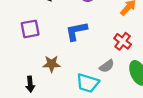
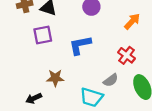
purple square: (30, 29) -> (43, 35), moved
black arrow: (30, 84) -> (34, 98), turned 70

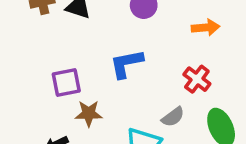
orange arrow: (132, 21) -> (206, 28), turned 42
purple square: (43, 35) -> (66, 83), moved

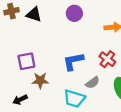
blue L-shape: (126, 64) -> (73, 61), moved

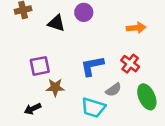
purple circle: (74, 13) -> (84, 12), moved
black triangle: (34, 14) -> (56, 23), moved

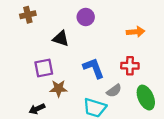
black triangle: (56, 23) -> (61, 39), moved
red cross: (130, 64) -> (130, 66), turned -36
blue L-shape: (92, 66) -> (94, 68), turned 80

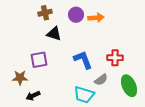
brown cross: (28, 15) -> (45, 13), moved
orange arrow: (136, 32) -> (96, 18), moved
brown star: (58, 88) -> (20, 78), moved

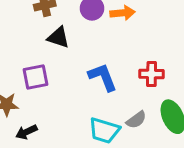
gray semicircle: (101, 80) -> (136, 120), moved

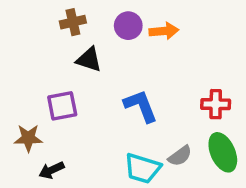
red cross: (152, 74) -> (216, 104), moved

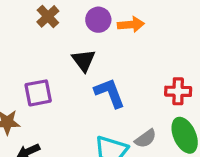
brown cross: (73, 22) -> (48, 16), turned -30
black triangle: (89, 60) -> (84, 60), moved, turned 35

